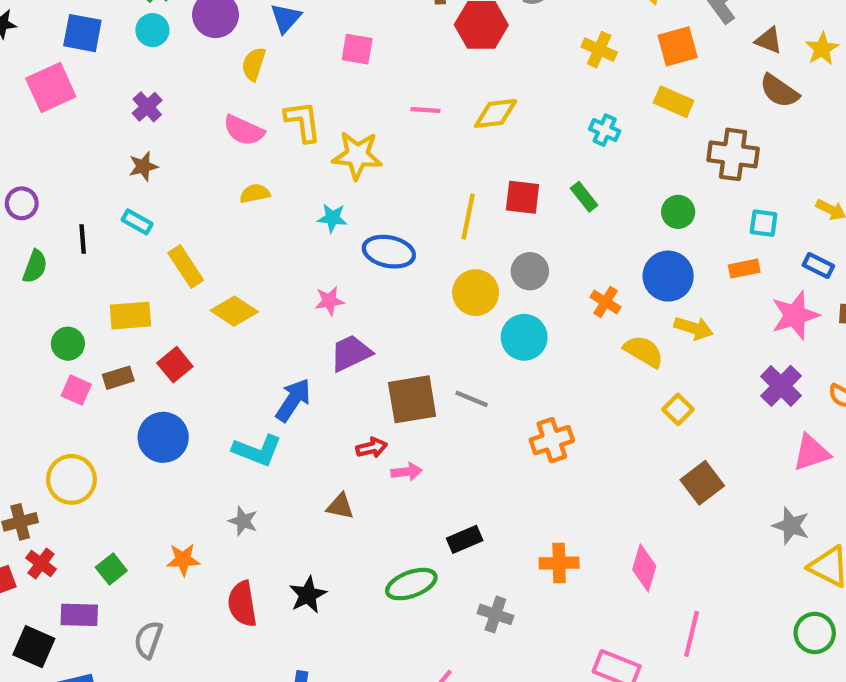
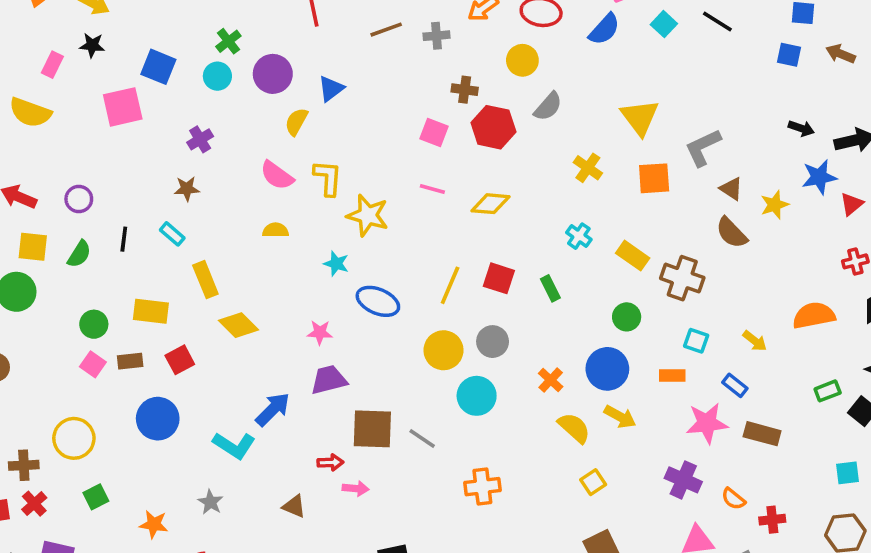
pink square: (357, 49) -> (434, 132), moved
yellow rectangle: (674, 102) -> (633, 256), moved
purple cross: (781, 386) -> (683, 480), turned -32
green square: (111, 569) -> (96, 497), moved

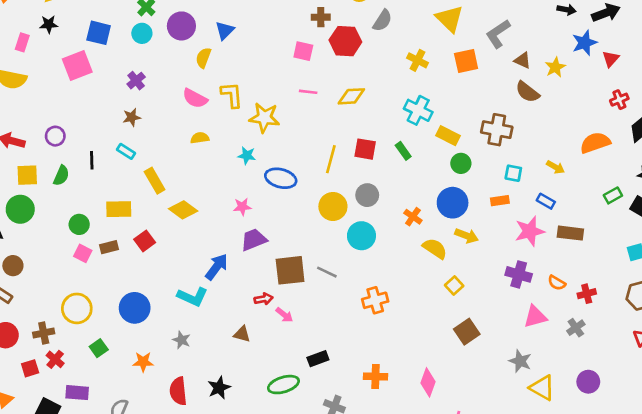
cyan cross: (579, 236) -> (418, 110), size x1.5
yellow rectangle: (633, 256) -> (448, 136), moved
blue circle: (158, 419) -> (135, 308), moved
pink arrow: (356, 488) -> (284, 315), turned 42

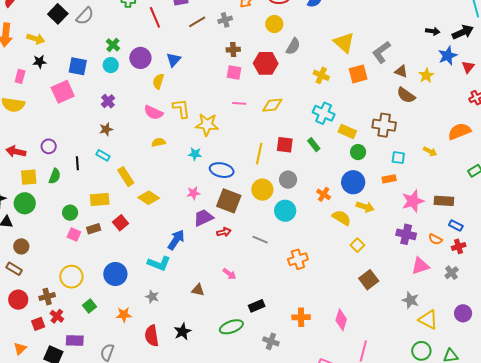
brown cross: (321, 17) -> (233, 50), moved
blue rectangle: (546, 201) -> (456, 225), moved
brown square: (290, 270) -> (229, 201), moved, turned 30
red arrow: (263, 299) -> (224, 232), moved

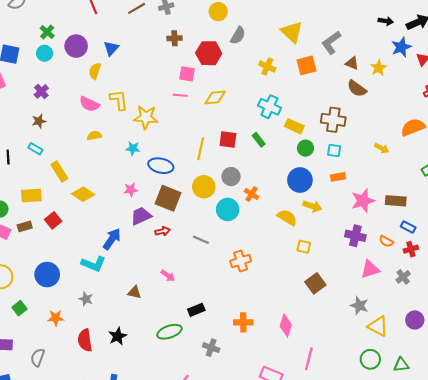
pink square: (234, 73) -> (187, 74), moved
cyan square: (398, 158) -> (334, 151), moved
orange cross: (324, 194) -> (252, 194), moved
yellow square: (357, 245) -> (304, 247), turned -32

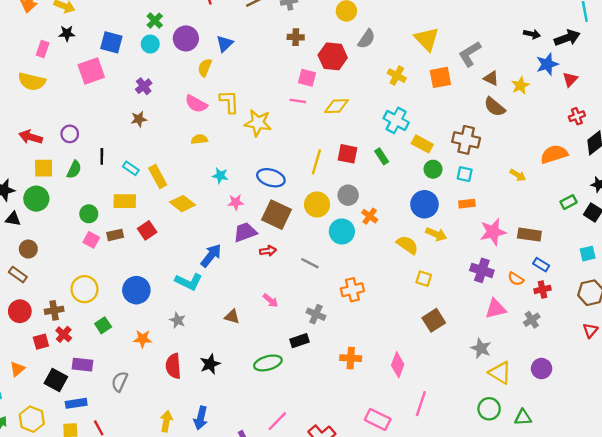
cyan star: (133, 148) -> (220, 176), moved
cyan rectangle: (35, 149) -> (131, 168), moved
gray cross: (211, 348) -> (316, 314), moved

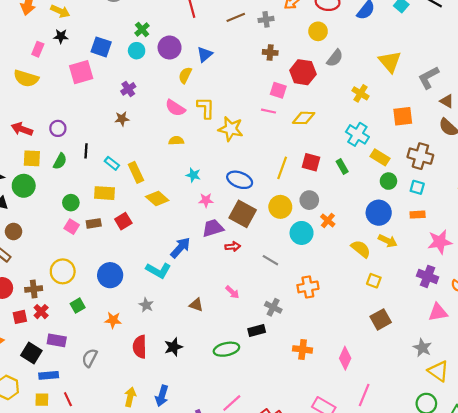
orange square: (440, 77) -> (403, 116), moved

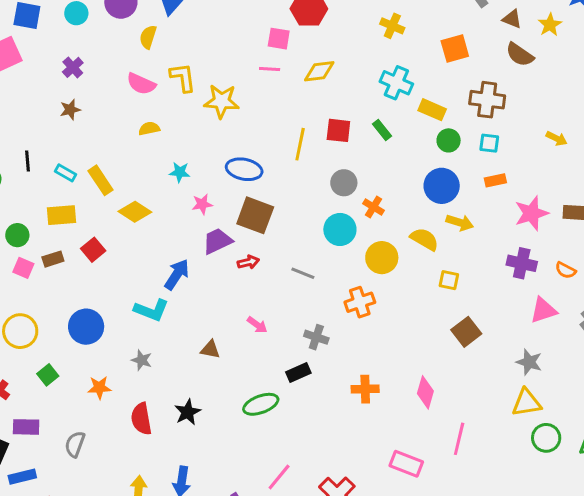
yellow circle: (280, 207) -> (382, 258), moved
yellow triangle: (438, 371) -> (527, 403), moved, turned -35

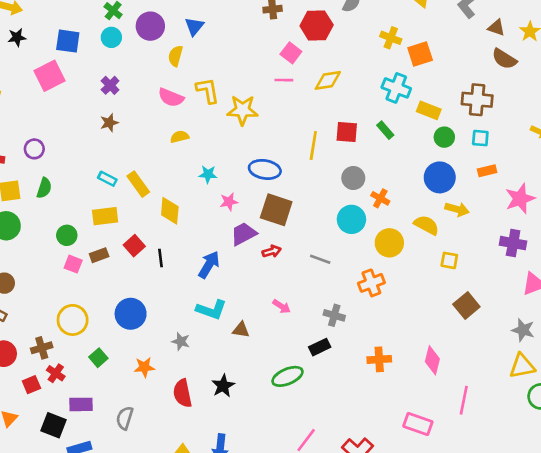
pink square: (279, 39) -> (291, 53), turned 30
orange square: (455, 49) -> (420, 54), moved
black line: (28, 161) -> (160, 258), moved
yellow diamond: (135, 212) -> (170, 211), turned 64
cyan L-shape: (151, 310) -> (211, 310), moved

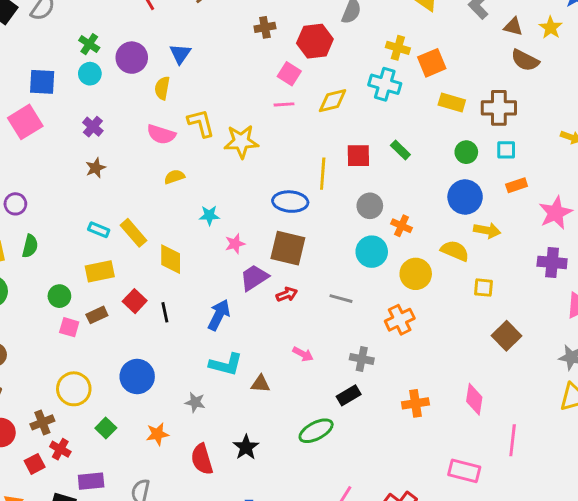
cyan cross: (396, 88) -> (385, 84), moved
yellow rectangle: (429, 110) -> (452, 103), moved
blue ellipse: (265, 169) -> (290, 202), moved

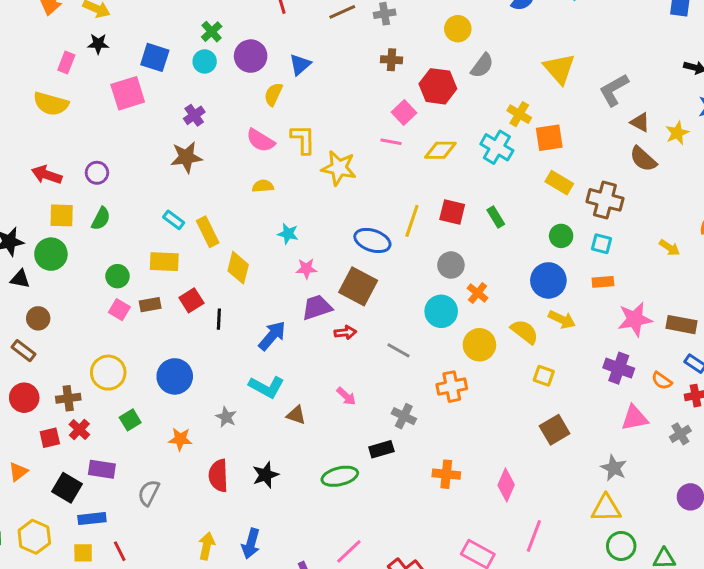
brown star: (96, 168) -> (186, 157), size x1.5

